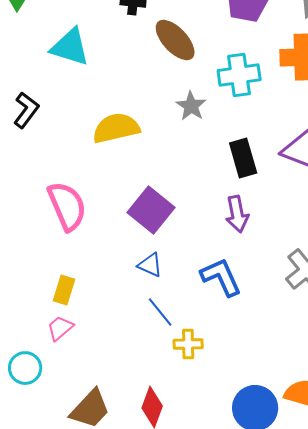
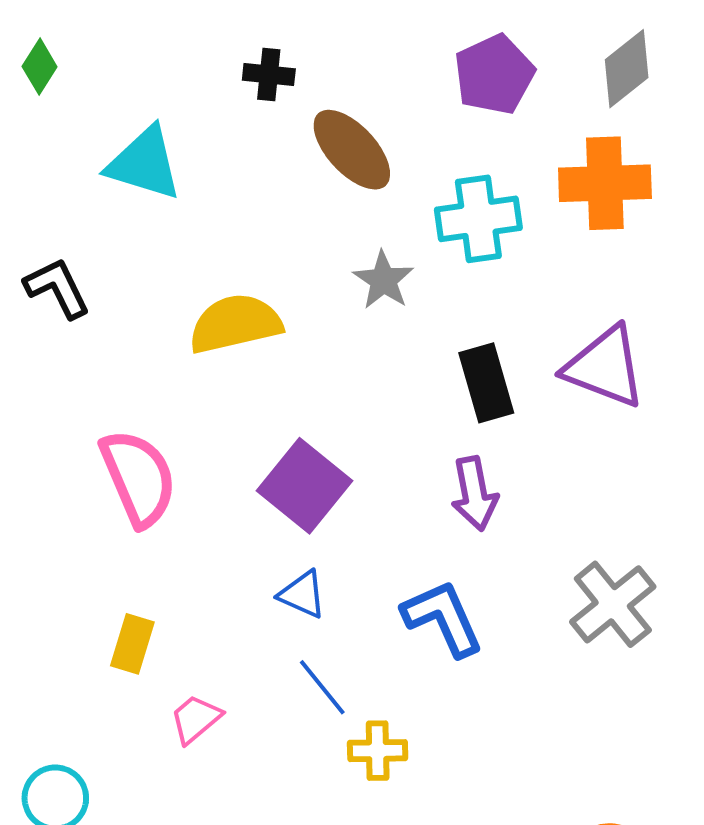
black L-shape: (26, 110) -> (57, 288), turned -63
pink trapezoid: (60, 328) -> (196, 719), moved

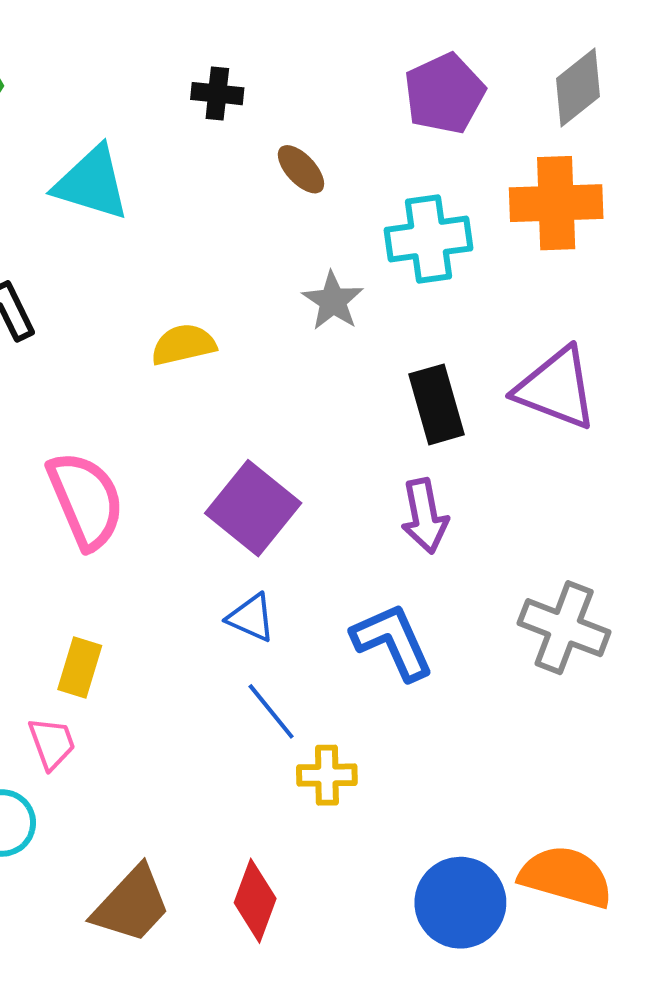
brown ellipse: (352, 150) -> (301, 169), size x0.6
yellow semicircle: (235, 324) -> (183, 345), size x0.7
gray cross: (613, 604) -> (564, 628), turned -30
pink trapezoid: (196, 719) -> (52, 743), moved, turned 110

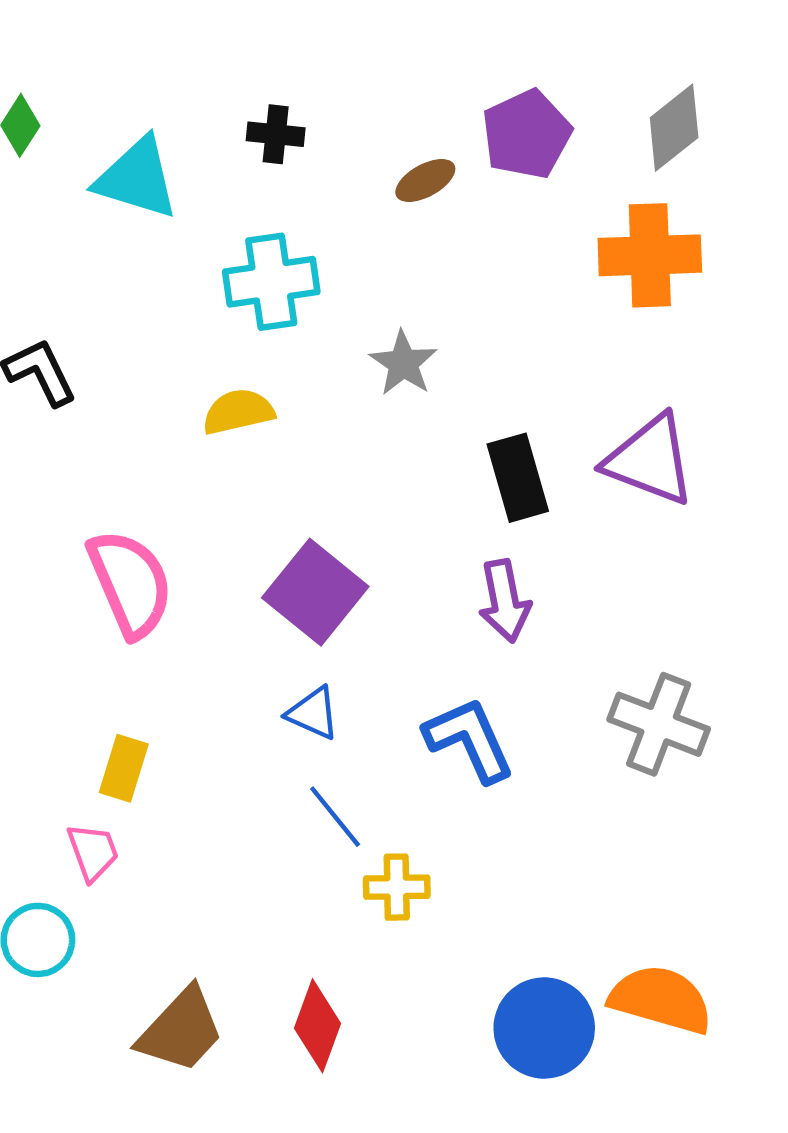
brown ellipse: (301, 169) -> (425, 181), moved, turned -76
cyan triangle: (92, 183) -> (137, 178), moved
cyan cross: (429, 239) -> (271, 282), moved

